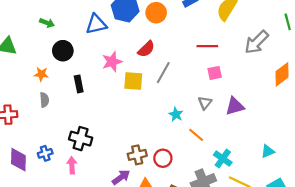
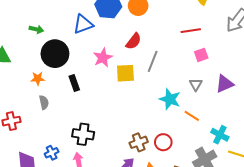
black circle: (63, 51) -> (55, 54), size x1.4
cyan star: (176, 114) -> (170, 99), size x1.5

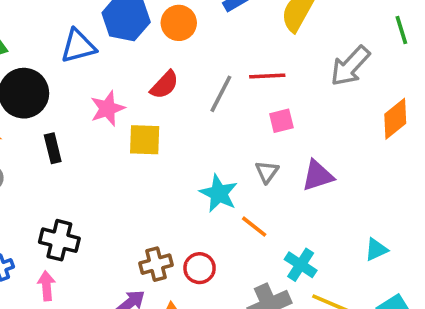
gray line: (153, 61) -> (221, 94), moved

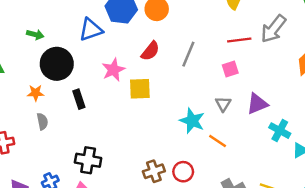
red line: (267, 76) -> (239, 40), moved
cyan cross: (301, 265) -> (280, 131), moved

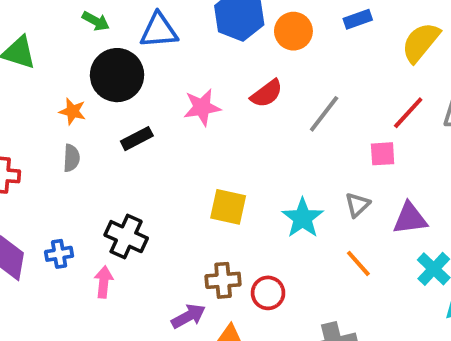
blue triangle: (91, 30) -> (159, 31), moved
red line: (239, 40) -> (408, 113), turned -55
yellow square: (140, 89) -> (228, 207), moved
black rectangle: (79, 99) -> (137, 139), turned 66
orange line: (218, 141) -> (358, 263), moved

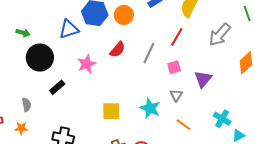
blue triangle: (159, 31) -> (69, 29), moved
orange star: (73, 111) -> (21, 128), moved
red line: (408, 113) -> (177, 37), moved
pink square: (383, 154) -> (174, 67), moved
purple triangle: (410, 218) -> (203, 79), moved, turned -30

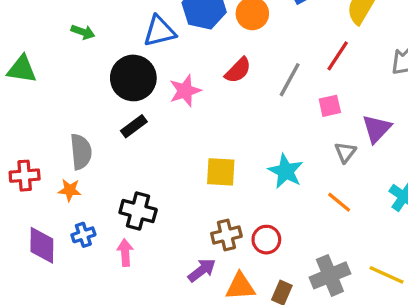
black circle: (40, 58) -> (133, 78), moved
gray triangle: (176, 95) -> (345, 152), moved
gray semicircle: (26, 105) -> (81, 152), size x1.5

